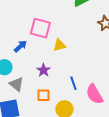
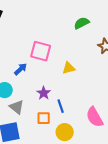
yellow triangle: (59, 45) -> (69, 68), moved
blue line: (73, 83) -> (61, 106), moved

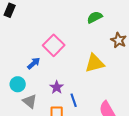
pink square: (41, 51) -> (54, 45), turned 30
yellow triangle: (69, 68) -> (95, 63), moved, size x1.5

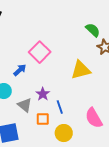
green semicircle: (95, 17) -> (93, 30), moved, turned 70
gray triangle: (30, 101) -> (25, 105), moved

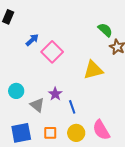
blue arrow: (20, 70) -> (32, 40), moved
pink semicircle: (94, 118) -> (101, 130), moved
orange square: (43, 119) -> (50, 133), moved

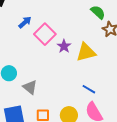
purple star: (55, 94) -> (64, 46), moved
blue line: (72, 107) -> (89, 89), moved, turned -40

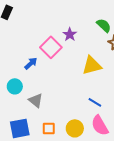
blue arrow: (25, 22) -> (31, 63), moved
purple star: (64, 46) -> (70, 34), moved

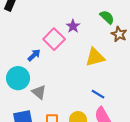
cyan circle: (15, 86) -> (18, 78), size x1.5

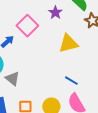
purple star: (73, 26) -> (55, 13), moved

